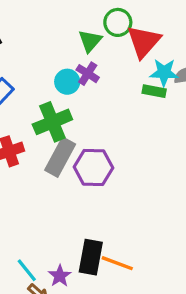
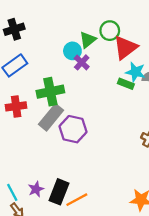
cyan circle: (67, 82) -> (72, 51), moved
orange line: (117, 263) -> (77, 200), turned -60
purple star: (60, 276) -> (36, 189), moved

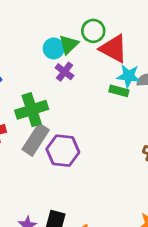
red triangle: (125, 48) -> (114, 49), turned -48
cyan circle: (72, 51) -> (54, 48), moved

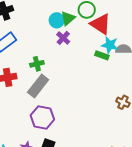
green cross: (32, 110) -> (37, 64), size x0.6
purple hexagon: (63, 151) -> (42, 117), moved

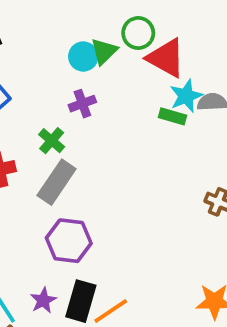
purple cross: (63, 38) -> (82, 104), moved, turned 32
cyan star: (110, 45) -> (186, 96), turned -30
green cross: (37, 64) -> (52, 141), turned -32

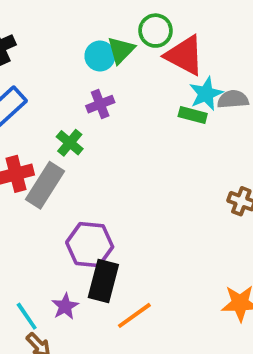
gray rectangle: (57, 182) -> (45, 185), moved
black rectangle: (81, 301) -> (103, 281), moved

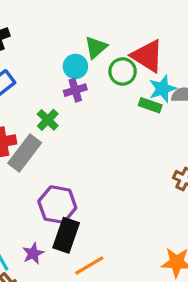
green circle: (156, 31) -> (123, 71), moved
cyan circle: (100, 56) -> (75, 66), moved

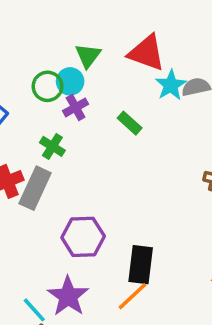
green circle: (123, 71) -> (48, 86), moved
green rectangle: (150, 105) -> (130, 123), moved, turned 35
black rectangle: (66, 235) -> (141, 265), moved
purple star: (33, 253) -> (68, 296), size x1.6

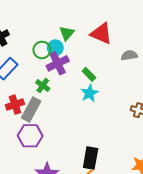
cyan star: (171, 85) -> (89, 93), moved
purple cross: (76, 107) -> (58, 63), size x1.5
purple hexagon: (83, 237) -> (30, 136), moved

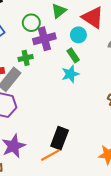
cyan circle: (55, 48) -> (78, 35), moved
green cross: (43, 85) -> (26, 58), turned 32

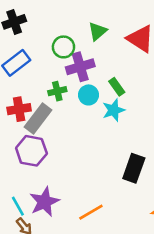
cyan circle: (78, 35) -> (89, 95), moved
black rectangle: (60, 138) -> (134, 168), moved

